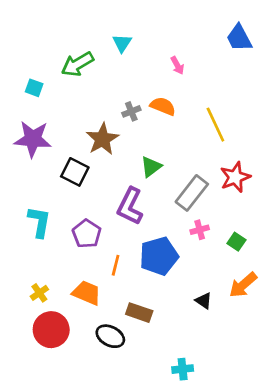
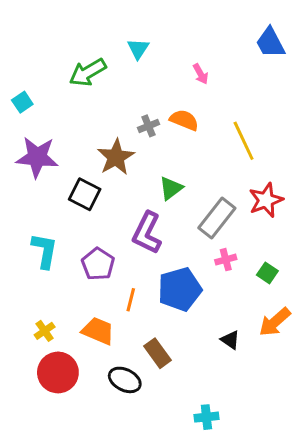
cyan square: (34, 88) -> (22, 102), moved, turned 36
brown rectangle: (139, 313) -> (157, 353), turned 35

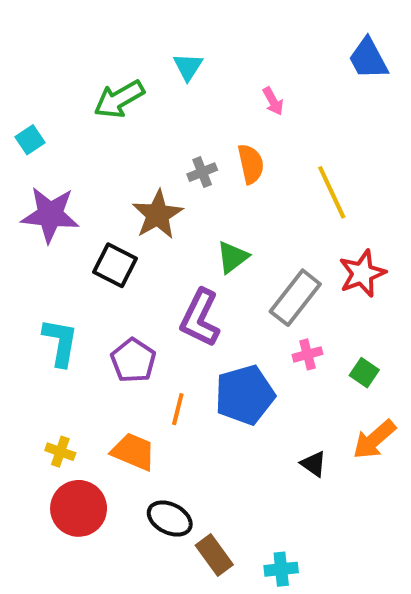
orange semicircle: (184, 120) -> (251, 164), turned 56
yellow cross: (45, 331) -> (60, 452), turned -36
brown rectangle: (157, 353) -> (214, 555), moved

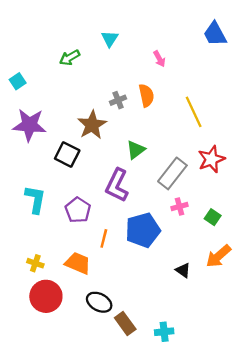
green arrow: (119, 99) -> (70, 58), size x0.7

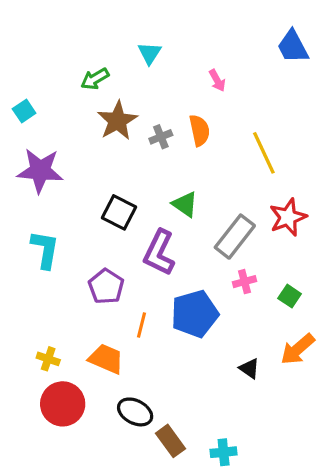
brown star: (92, 125) -> (117, 121), moved
green triangle: (136, 150) -> (185, 204), turned -48
black square: (67, 154) -> (119, 212), moved
cyan L-shape: (35, 199) -> (45, 249), moved

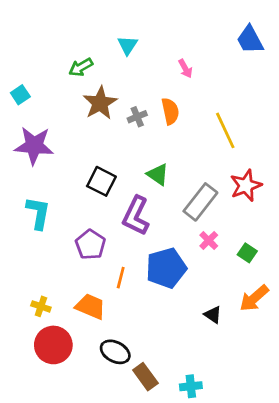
pink cross: (245, 282) -> (209, 240), turned -30

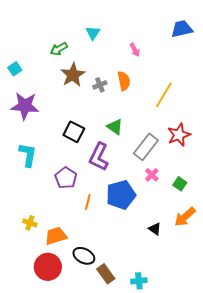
blue trapezoid: (250, 40) -> (182, 29), turned 105
yellow line: (225, 130) -> (164, 95), turned 56
orange trapezoid: (90, 306) -> (56, 236), moved, turned -40
red circle: (53, 345) -> (48, 267), moved

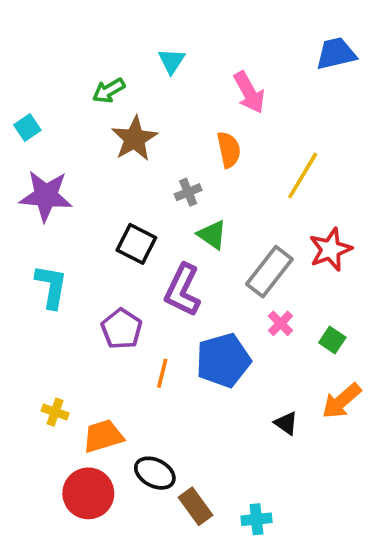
pink arrow: (135, 50) -> (249, 92), size x1.6
gray cross: (100, 85) -> (188, 192), moved

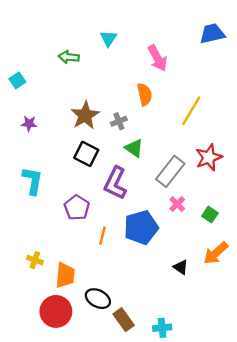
green arrow: (109, 91) -> (69, 57), turned 36
brown star: (135, 139) -> (85, 115), moved
purple star: (46, 196) -> (29, 124), size x0.5
orange trapezoid: (103, 436) -> (65, 275), turned 112

